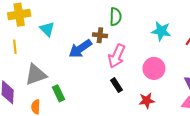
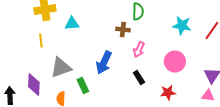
cyan triangle: (47, 29) -> (72, 24), turned -49
blue arrow: (80, 49) -> (104, 63), moved, turned -30
pink arrow: (117, 56) -> (139, 50), size x0.7

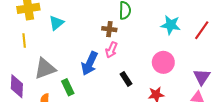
cyan triangle: (72, 24) -> (56, 23), turned -35
pink arrow: (139, 50) -> (111, 50), moved

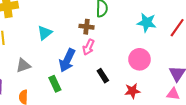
cyan triangle: (56, 23) -> (45, 33), moved
gray triangle: (45, 69) -> (23, 65), size x0.7
green rectangle: (68, 87) -> (55, 84), moved

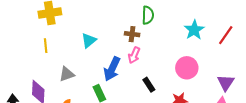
cyan star: (147, 23) -> (194, 30), turned 30

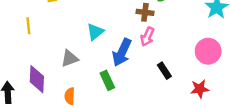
cyan triangle: (89, 40) -> (95, 32), moved
yellow line: (46, 46) -> (28, 26), moved

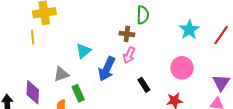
yellow line: (28, 26) -> (33, 37), moved
green rectangle: (107, 80) -> (78, 93), moved

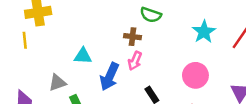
green semicircle: (143, 15) -> (151, 15), turned 108
cyan triangle: (83, 51) -> (83, 56), turned 42

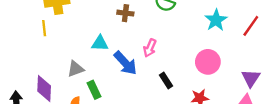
brown cross: (133, 37) -> (125, 13), moved
blue arrow: (110, 77) -> (125, 63), turned -68

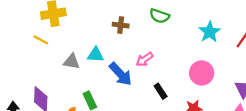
yellow line: (44, 28) -> (41, 40), turned -56
pink arrow: (150, 48) -> (145, 59), turned 30
gray triangle: (75, 69) -> (72, 62), moved, turned 30

